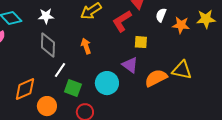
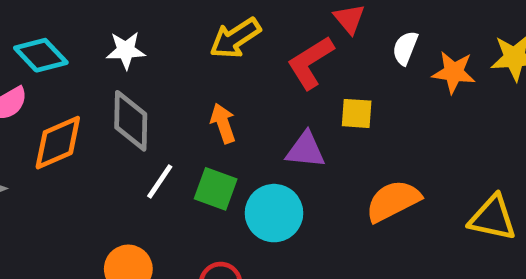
purple triangle: (130, 65) -> (306, 150), moved, turned -30
yellow triangle: (182, 70) -> (493, 218), moved
green square: (73, 88) -> (216, 189), moved
orange diamond: (25, 89) -> (58, 143), moved

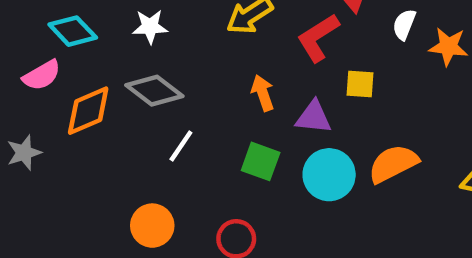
gray diamond: (131, 121) -> (154, 91), turned -54
orange arrow: (223, 123) -> (263, 93), moved
green square: (216, 189) -> (261, 161), moved
cyan circle: (274, 213) -> (329, 175), moved

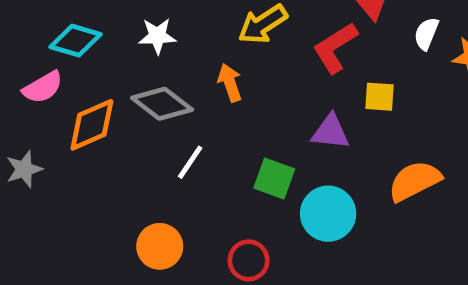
cyan diamond: (73, 31) -> (76, 41), turned -30
orange arrow: (263, 93) -> (230, 83), moved
cyan circle: (329, 175) -> (328, 214), moved

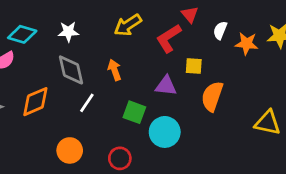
orange arrow: (230, 83) -> (115, 70), moved
gray diamond: (162, 104) -> (71, 70), turned 40
orange diamond: (92, 125) -> (35, 102), moved
orange semicircle: (415, 181) -> (212, 96), moved, turned -44

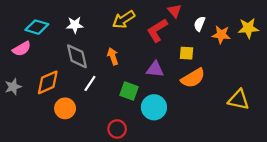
yellow square: (194, 66) -> (187, 53), moved
orange semicircle: (212, 96) -> (193, 78), turned -140
orange circle: (70, 150) -> (65, 108), moved

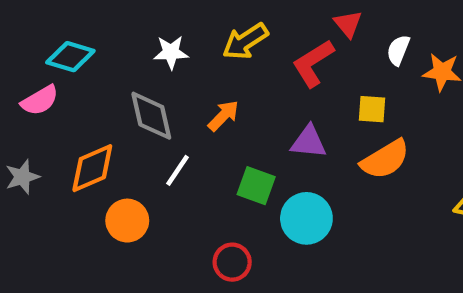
white star: (75, 25) -> (171, 52), moved
orange arrow: (113, 56) -> (223, 116), turned 63

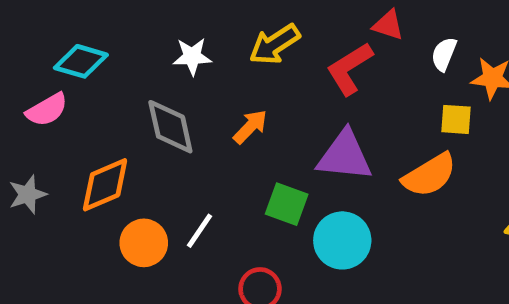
red triangle: (348, 24) -> (388, 25), turned -32
yellow square: (372, 109) -> (456, 119), moved
purple triangle: (309, 142) -> (345, 156), size x1.4
white line: (177, 170) -> (199, 231), moved

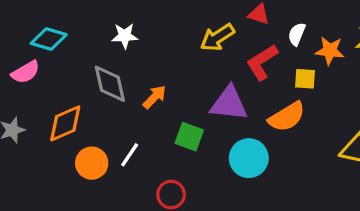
yellow arrow: (274, 44) -> (217, 37), moved
red L-shape: (350, 69) -> (262, 62), moved
orange arrow: (250, 127) -> (155, 97), moved
cyan circle: (342, 240) -> (249, 158), moved

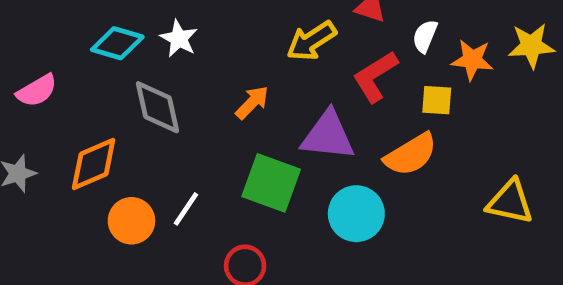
white star: (125, 36) -> (179, 39), turned 30
cyan diamond: (49, 39) -> (117, 43), moved
orange arrow: (155, 97) -> (252, 102), moved
green square: (189, 137) -> (271, 183), size x1.4

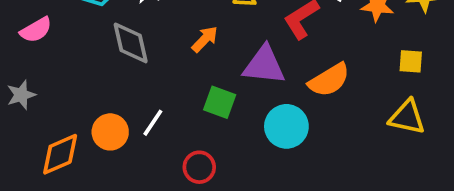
yellow square: (437, 100) -> (411, 61), moved
orange diamond: (94, 164) -> (60, 154), moved
green square: (271, 183) -> (220, 102), size x0.7

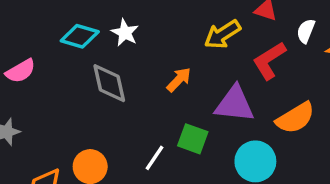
white line: (153, 123) -> (154, 158), moved

